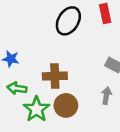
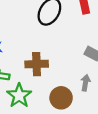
brown circle: (66, 105) -> (61, 98), moved

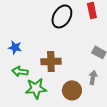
green star: (19, 96) -> (36, 88), turned 30

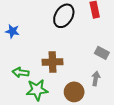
blue star: (15, 47) -> (12, 31), moved

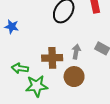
gray arrow: (96, 79) -> (76, 52), moved
brown circle: (74, 92) -> (74, 77), moved

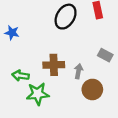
gray arrow: (76, 52) -> (78, 71), moved
brown circle: (74, 77) -> (92, 89), moved

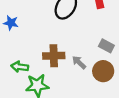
gray arrow: (78, 71) -> (79, 62), turned -56
brown circle: (92, 89) -> (103, 71), moved

